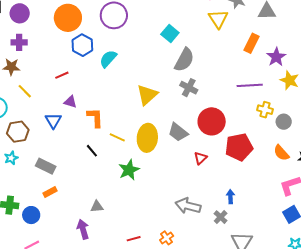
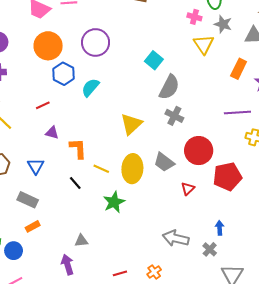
blue triangle: (53, 121) -> (36, 166), moved

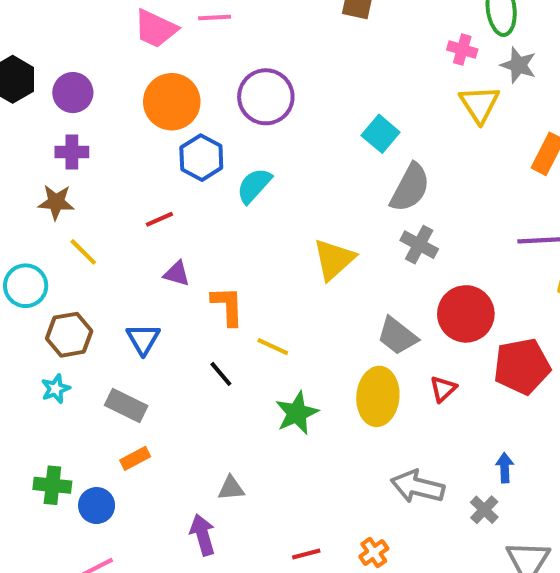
yellow ellipse: (132, 169) -> (378, 396), moved

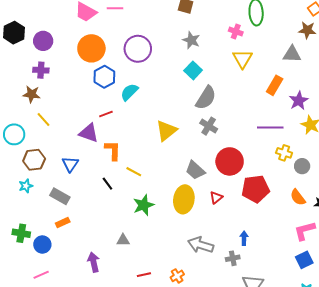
gray star: (518, 65) -> (191, 40), moved
red line: (159, 219) -> (106, 114), moved
purple triangle: (177, 274) -> (89, 133), size x1.5
gray triangle: (231, 488) -> (123, 240), moved
gray cross: (484, 510) -> (233, 258), turned 32

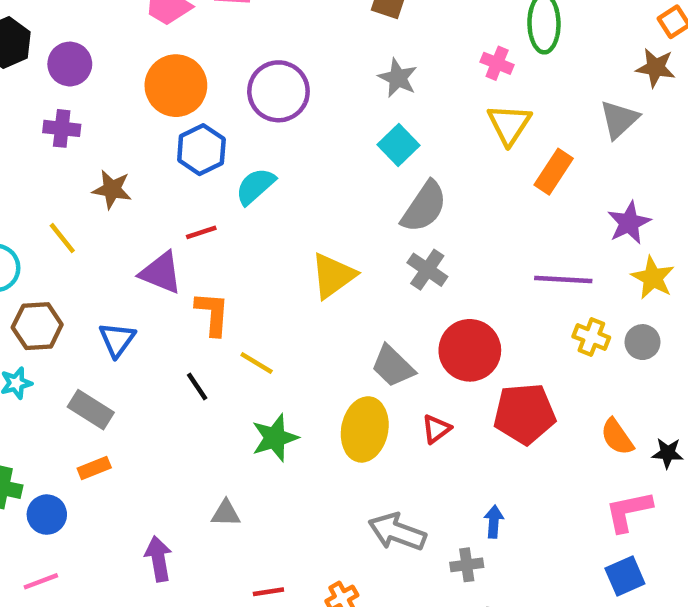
gray triangle: (292, 54) -> (619, 119), turned -48
orange rectangle: (275, 85) -> (554, 172), moved
brown star: (32, 94) -> (112, 189), moved
gray circle: (302, 166) -> (642, 342), moved

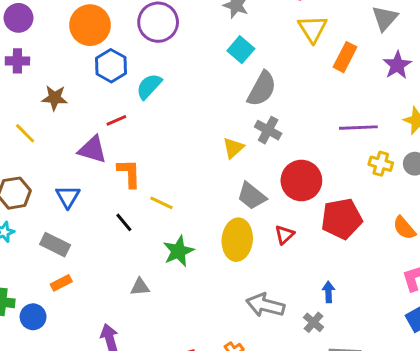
purple star: (629, 223) -> (397, 65), moved
yellow triangle: (333, 276) -> (233, 148), moved, size x0.7
gray triangle: (226, 513) -> (140, 287), moved
gray cross: (467, 565) -> (314, 322), turned -36

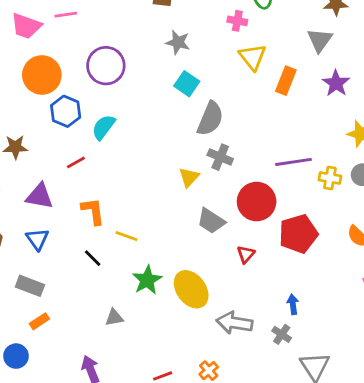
purple line: (358, 128) -> (293, 162), moved
purple triangle: (92, 150) -> (40, 196), moved
yellow ellipse: (237, 240) -> (191, 289), moved, turned -36

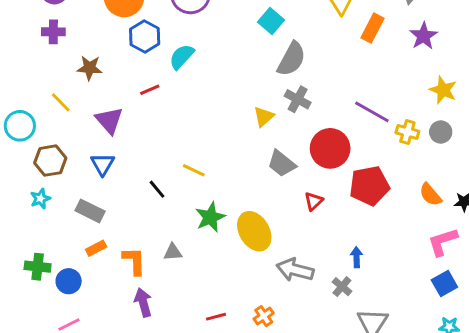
purple line: (293, 162) -> (372, 112), turned 32
purple triangle: (40, 196) -> (109, 120), turned 32
orange L-shape: (93, 211) -> (134, 261), moved

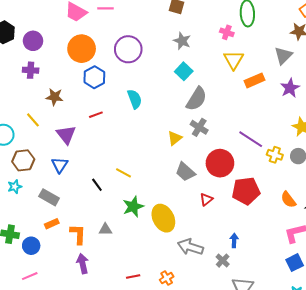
orange rectangle: (373, 28) -> (255, 80), turned 36
cyan semicircle: (182, 57) -> (135, 99), moved, turned 114

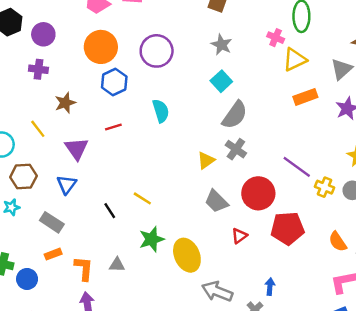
yellow triangle: (234, 60) -> (295, 60), moved, turned 30
brown star: (55, 97) -> (65, 103), turned -30

